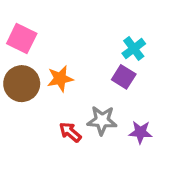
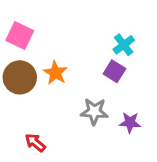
orange star: (60, 79) -> (55, 73), turned -30
red arrow: (70, 132) -> (35, 143), moved

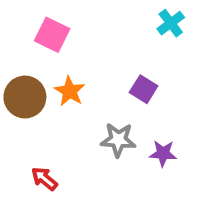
pink square: (20, 36) -> (52, 35), moved
cyan cross: (124, 45) -> (171, 23), moved

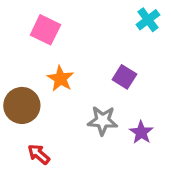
brown circle: (25, 97) -> (22, 105), moved
purple star: (163, 153) -> (141, 132), turned 30

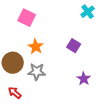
gray star: (103, 121) -> (37, 72), moved
red arrow: (39, 154) -> (15, 93), moved

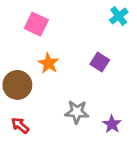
gray star: (37, 72) -> (77, 112), moved
purple star: (84, 79) -> (112, 124), moved

